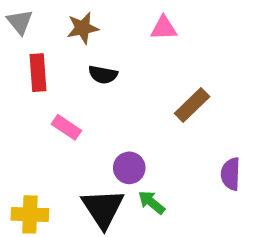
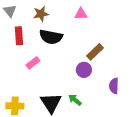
black semicircle: (103, 75) -> (51, 37), size x1.6
pink rectangle: (66, 127) -> (33, 63), turned -72
purple circle: (129, 168) -> (84, 70), moved

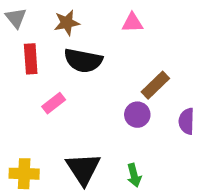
purple semicircle: (114, 86) -> (187, 121), moved
green arrow: (75, 100) -> (134, 175), moved, turned -144

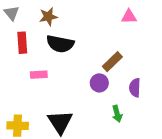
pink triangle: (132, 23) -> (129, 17), moved
pink rectangle: (54, 103) -> (39, 75), turned 35
green arrow: (134, 175) -> (117, 114), moved

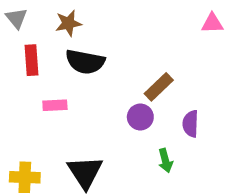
pink triangle: (129, 17) -> (212, 23), moved

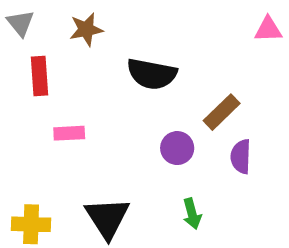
black semicircle: (85, 62) -> (152, 74), moved
brown rectangle: (159, 87) -> (222, 112), moved
green arrow: (165, 161) -> (192, 214), moved

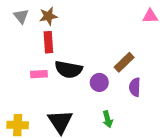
gray triangle: (20, 23) -> (21, 16), moved
black semicircle: (152, 74) -> (68, 69), moved
red rectangle: (40, 76) -> (48, 42), moved

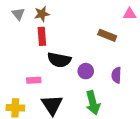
brown rectangle: (124, 62) -> (107, 35), moved, turned 66
pink rectangle: (39, 74) -> (34, 80), moved
green arrow: (108, 119) -> (93, 103), size x1.6

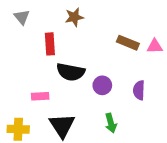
brown star: (42, 14) -> (74, 17), moved
pink triangle: (130, 14) -> (155, 46), moved
green arrow: (93, 103) -> (111, 123), size x0.7

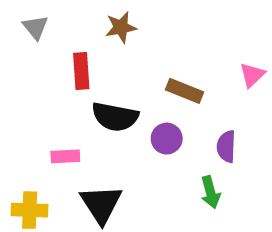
brown rectangle: (128, 43) -> (185, 91), moved
pink triangle: (155, 46) -> (252, 75), turned -42
green arrow: (111, 123) -> (210, 192), moved

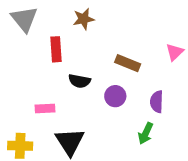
gray triangle: (36, 27) -> (24, 19), size x1.5
black semicircle: (115, 117) -> (79, 81), size x0.7
green arrow: (210, 192) -> (146, 133), turned 40

